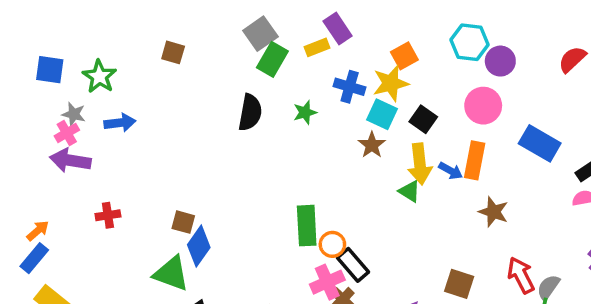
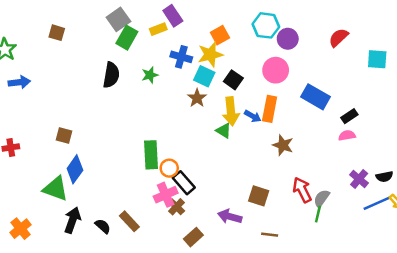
brown square: (183, 222) -> (64, 135), moved

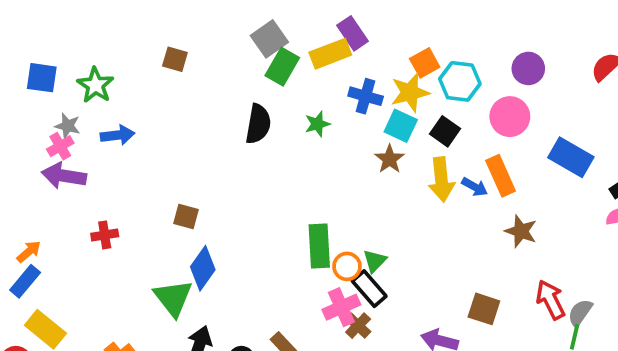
cyan hexagon: (266, 25) -> (460, 81), moved
yellow rectangle: (158, 29) -> (330, 54), size x1.5
orange rectangle: (270, 109) -> (501, 176), turned -35
green triangle: (224, 131) -> (375, 261), moved, turned 42
green triangle: (56, 189) -> (173, 298), turned 32

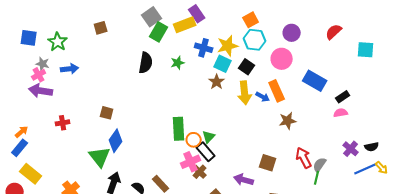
brown square: (175, 59) -> (101, 28), turned -32
orange square: (425, 63) -> (251, 20), moved
brown star: (521, 231) -> (288, 121), turned -30

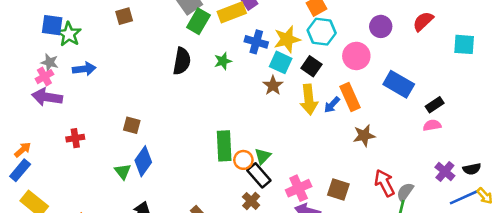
purple circle: (292, 33) -> (381, 26), moved
blue square: (29, 38) -> (52, 25), moved
blue arrow: (263, 97) -> (332, 105), turned 104
green triangle: (100, 157) -> (123, 171), moved, size x0.6
pink cross: (191, 162) -> (299, 188), moved

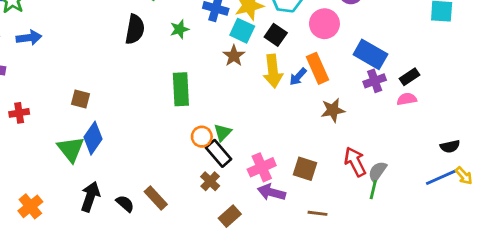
green rectangle: (224, 146) -> (181, 89), moved
green triangle: (123, 171) -> (71, 149), size x1.5
purple cross: (445, 171) -> (375, 81), moved, turned 30

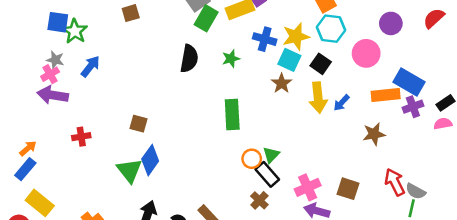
blue arrow: (29, 38) -> (90, 66), turned -45
orange rectangle: (317, 68) -> (386, 95), moved, turned -72
gray semicircle: (377, 171) -> (416, 191), turned -96

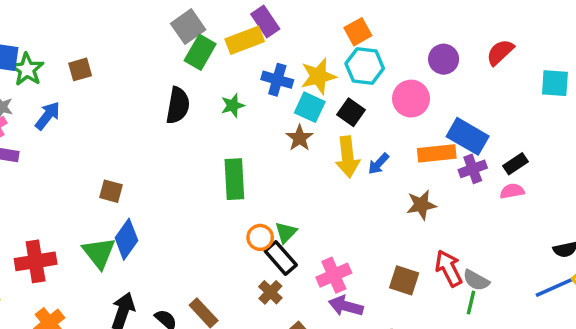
brown square: (131, 13) -> (80, 69), moved
red cross: (81, 137) -> (36, 261), moved, size x1.6
brown square: (348, 189) -> (404, 280), moved

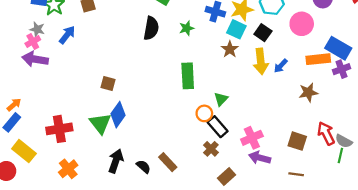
green triangle: (286, 232) -> (221, 99), moved

